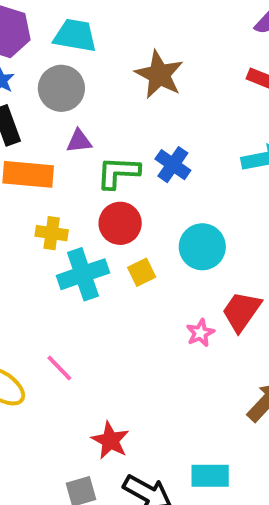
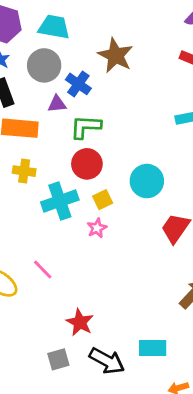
blue cross: (173, 165) -> (78, 84), moved
yellow cross: (52, 233) -> (24, 171), moved
pink star: (200, 333) -> (97, 228), moved

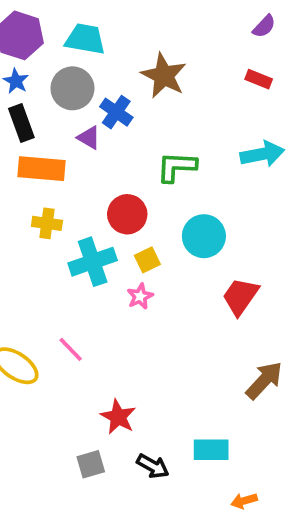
purple triangle: (57, 104) -> (89, 138), turned 36
green L-shape: (85, 127) -> (177, 167), moved
black arrow: (107, 361) -> (153, 466), size x0.7

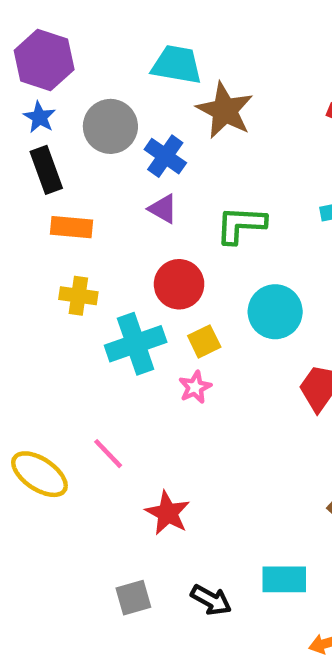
cyan trapezoid: (85, 39) -> (177, 65), moved
purple triangle: (89, 138) -> (163, 209), moved
orange rectangle: (41, 169) -> (72, 227), size x0.7
red star: (118, 417) -> (168, 513), moved

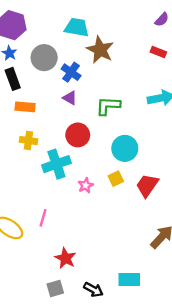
yellow square: (204, 341) -> (116, 179), moved
pink line: (108, 454) -> (43, 218), turned 60
red star: (168, 513) -> (65, 258), moved

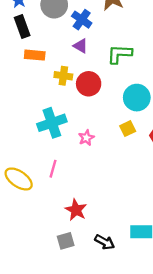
yellow cross: (28, 141) -> (63, 76), moved
cyan cross: (56, 164) -> (52, 123), moved
pink star: (86, 185) -> (86, 138), moved

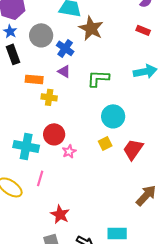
orange rectangle: (35, 55) -> (34, 79), moved
red circle: (89, 84) -> (54, 134), moved
cyan cross: (52, 123) -> (26, 146), moved, turned 30

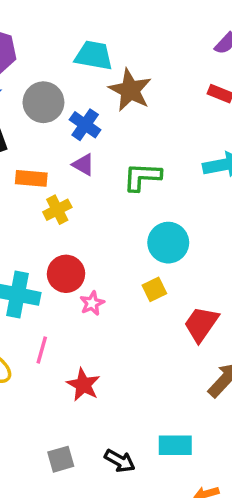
yellow cross: (49, 97) -> (57, 210), turned -35
red trapezoid: (133, 149) -> (201, 324), moved
red star: (60, 214) -> (83, 385), moved

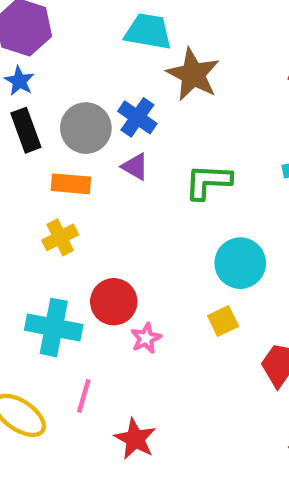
gray circle: (43, 102) -> (86, 128), moved
yellow cross: (57, 210) -> (60, 237), moved

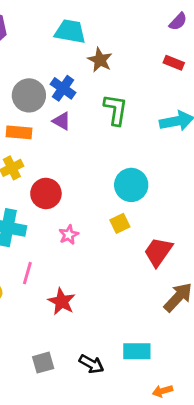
brown star: (193, 74) -> (100, 60), size x0.7
green L-shape: (208, 182) -> (116, 110), moved, turned 96
red circle: (114, 302) -> (46, 193), moved

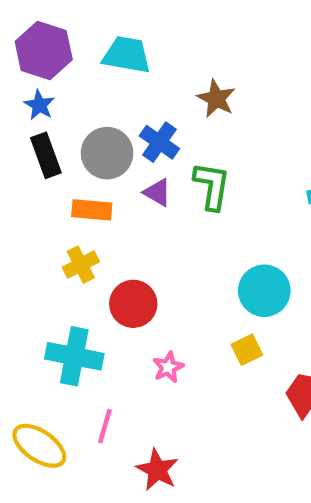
cyan trapezoid: (70, 32) -> (127, 55), moved
green L-shape: (116, 110) -> (212, 186), moved

